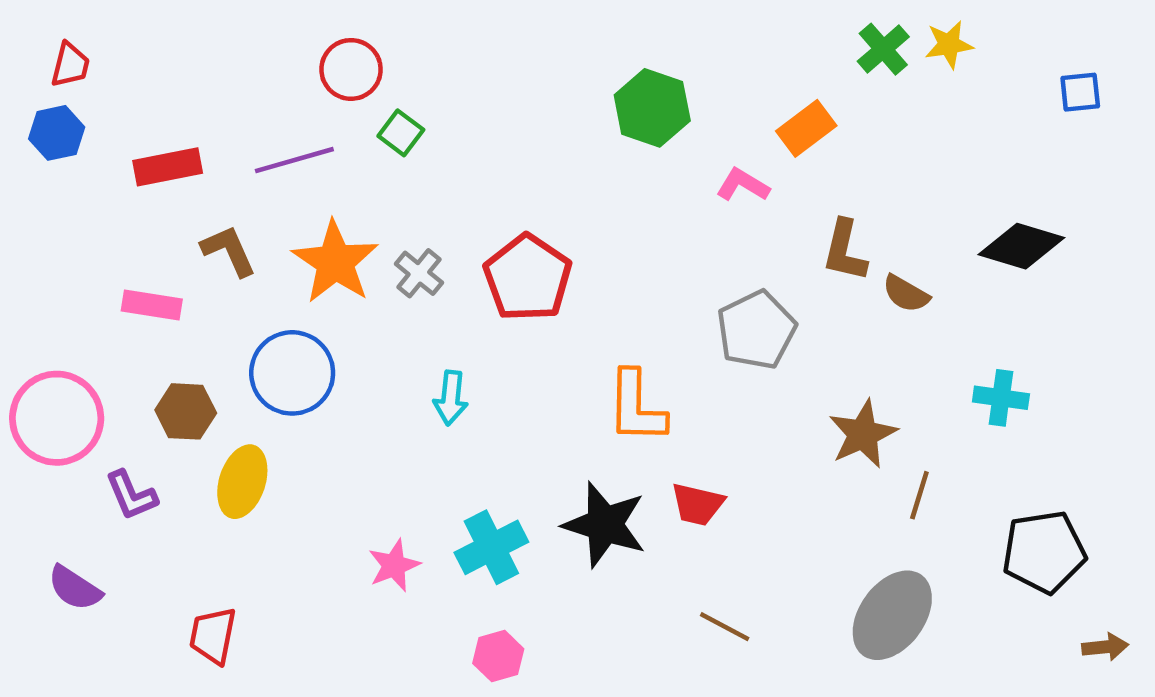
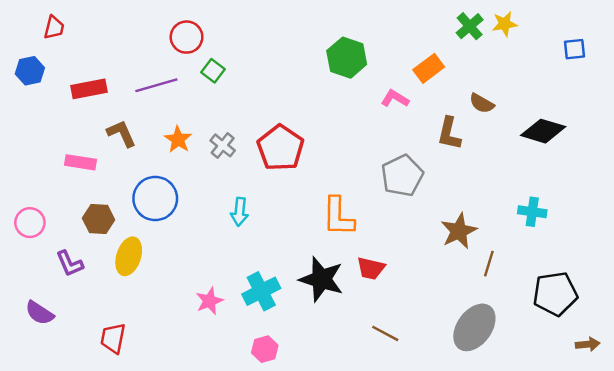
red trapezoid: (70, 65) -> (54, 27), moved
orange star: (335, 262) -> (178, 139), size x0.6
brown semicircle: (906, 294) -> (482, 103), moved
pink circle: (57, 418) -> (30, 223), size x0.6

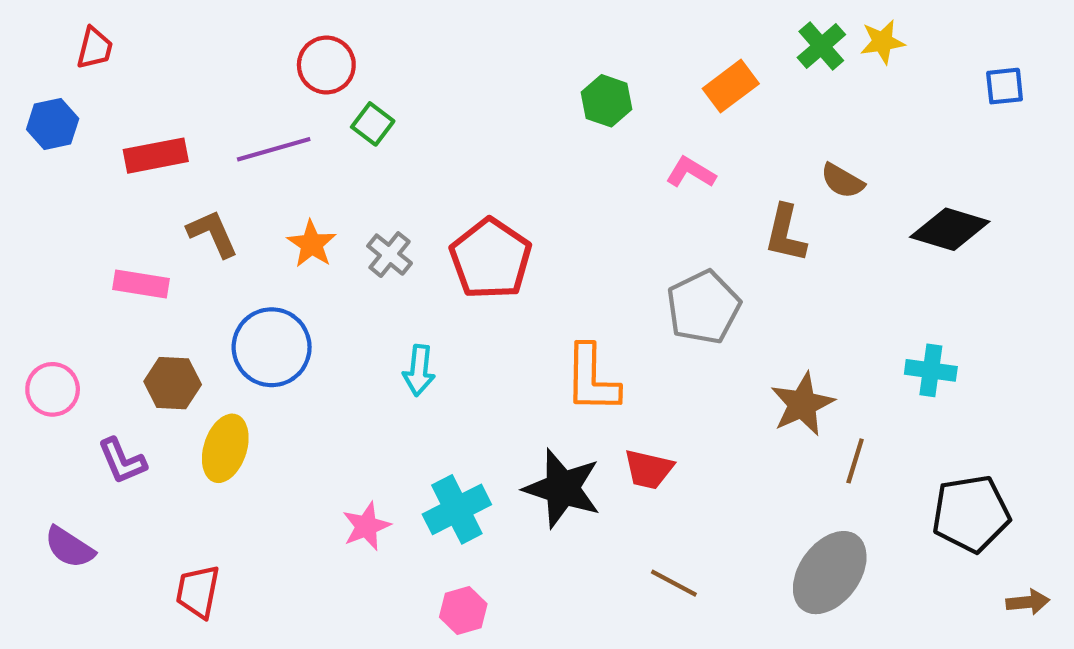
green hexagon: (347, 58) -> (606, 101), size x0.7
orange rectangle: (429, 68) -> (731, 86), moved

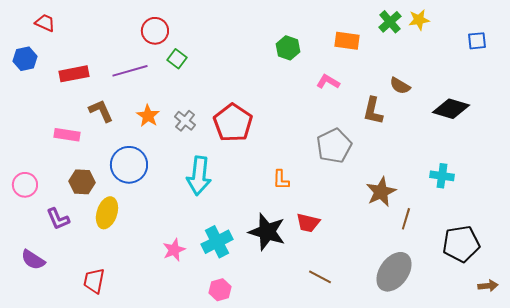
red trapezoid: (95, 48) -> (45, 23), turned -80
orange rectangle: (731, 86) -> (347, 41), turned 45
cyan arrow: (419, 370) -> (199, 176), size x1.6
orange L-shape: (592, 379) -> (281, 180), size x0.6

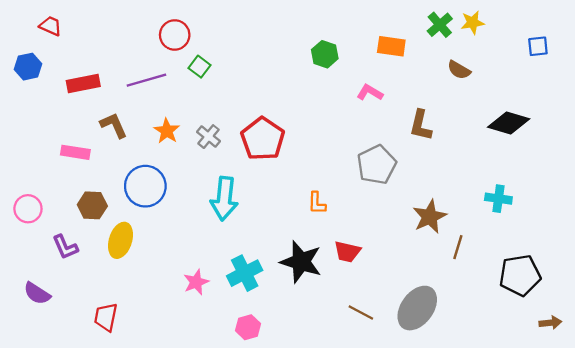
brown semicircle: (400, 86) -> (459, 70), moved
gray ellipse: (394, 272) -> (417, 308), moved

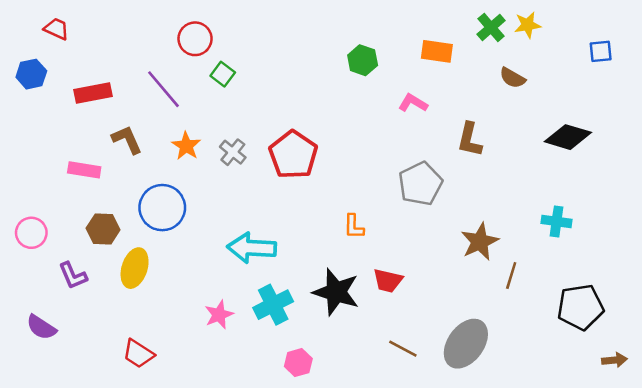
purple line: (146, 80) -> (164, 89), turned 66
cyan arrow: (224, 199) -> (252, 248), moved, turned 87
red trapezoid: (106, 317) -> (138, 354), moved, turned -68
pink hexagon: (248, 327) -> (298, 363), moved

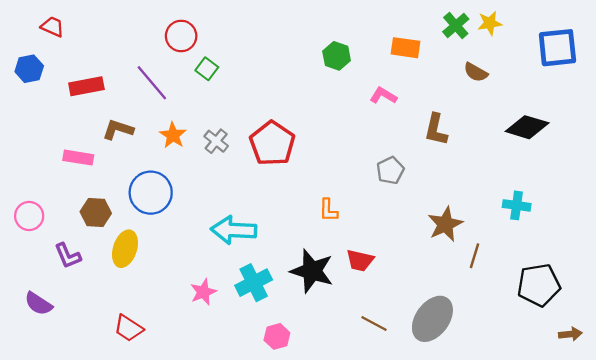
blue square: (601, 51) -> (557, 48), size x1.8
brown L-shape: (127, 140) -> (118, 129), turned -48
gray pentagon: (420, 184) -> (390, 170), size x0.7

